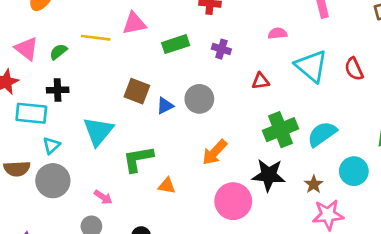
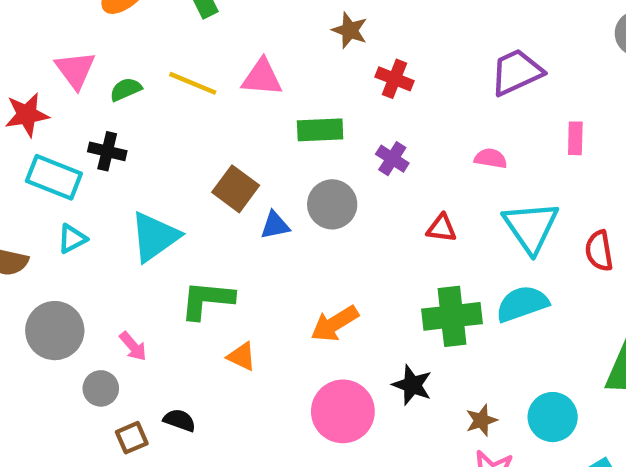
gray circle: (199, 99) -> (332, 204), moved
cyan semicircle: (322, 134) -> (522, 304), moved
black star: (269, 175) -> (412, 385), size x0.7
gray circle: (53, 181) -> (55, 331), moved

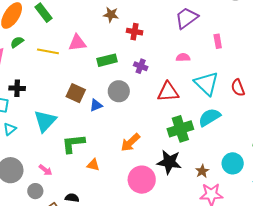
green semicircle: (126, 89) -> (17, 42), moved
red triangle: (442, 228) -> (168, 92), size x1.6
black star: (412, 385) -> (169, 162), size x1.4

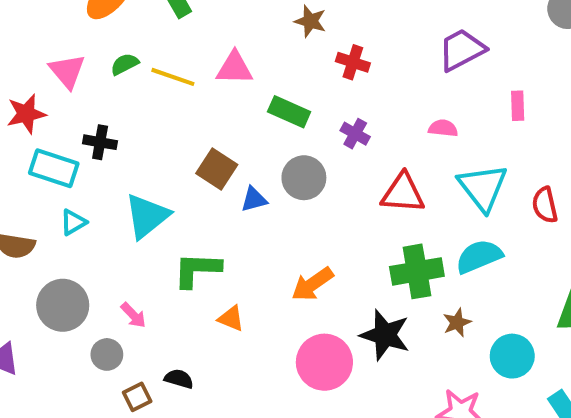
green semicircle: (17, 42) -> (125, 64), moved
green rectangle: (107, 60) -> (289, 112), turned 30
brown star: (202, 171) -> (457, 323), moved

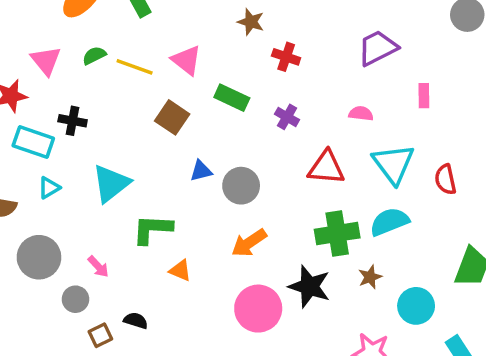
pink triangle: (234, 68) -> (186, 60), turned 36
brown square: (217, 169) -> (172, 117), moved
gray circle: (304, 178) -> (241, 186), moved

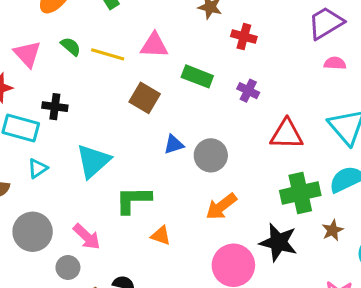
green semicircle: (94, 55) -> (71, 46), turned 70
pink triangle: (186, 60) -> (154, 45), turned -32
pink semicircle: (361, 114) -> (335, 63), moved
pink arrow: (98, 267) -> (87, 237), size x1.4

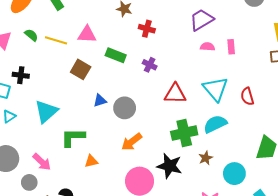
orange triangle: (161, 236) -> (91, 161), turned -32

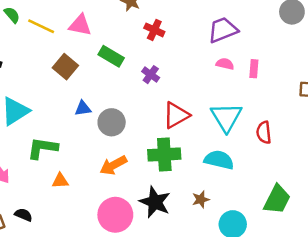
red triangle: (175, 94) -> (176, 115), turned -40
cyan semicircle: (215, 124) -> (219, 160), turned 30
green cross: (184, 133) -> (164, 154), moved

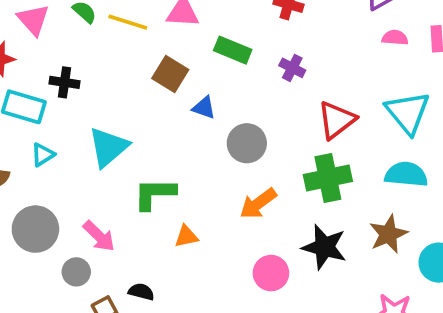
blue triangle: (83, 108) -> (204, 108), moved, turned 36
brown star: (201, 199) -> (388, 234), size x1.5
pink circle: (115, 215) -> (271, 273), size x0.7

